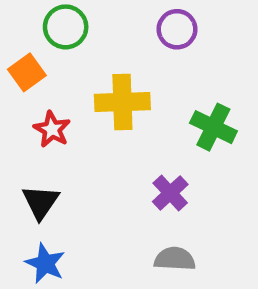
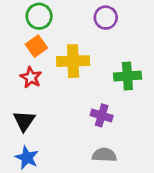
orange square: (27, 72) -> (36, 46), moved
green cross: (213, 127) -> (127, 76), turned -30
purple cross: (170, 193) -> (102, 115), turned -30

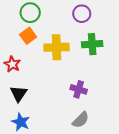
green cross: (127, 76) -> (92, 44), moved
red star: (31, 77) -> (12, 64), moved
gray semicircle: (104, 155) -> (81, 120), turned 132

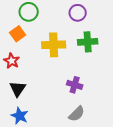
orange square: (28, 36) -> (18, 34), moved

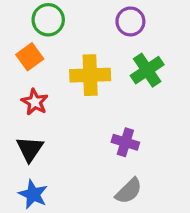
green cross: (88, 42) -> (147, 70), turned -30
red star: (12, 61) -> (35, 102), moved

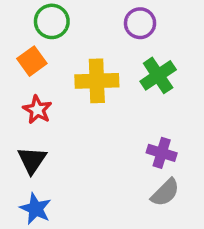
purple cross: (125, 142) -> (162, 153), moved
gray semicircle: (129, 191) -> (165, 192), moved

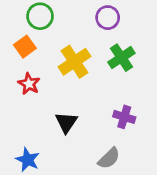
yellow cross: (97, 81) -> (75, 62), turned -32
black triangle: (32, 160) -> (66, 122), moved
gray semicircle: (165, 192) -> (109, 158), moved

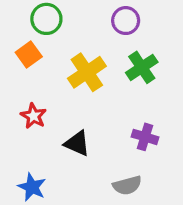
red star: (29, 84) -> (33, 116), moved
black triangle: (66, 122) -> (77, 143), turned -40
gray semicircle: (109, 158) -> (127, 185), turned 30

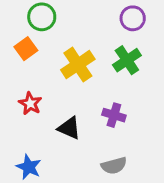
purple circle: (126, 21) -> (133, 18), moved
purple cross: (145, 137) -> (114, 115), moved

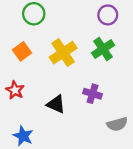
orange square: (26, 49) -> (22, 51), moved
red star: (30, 103) -> (15, 90), moved
gray semicircle: (114, 166) -> (117, 124), moved

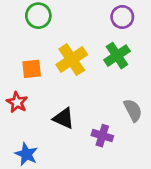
orange square: (22, 51) -> (32, 69), moved, turned 30
purple cross: (92, 94) -> (102, 136), moved
gray semicircle: (117, 124) -> (133, 110), moved, turned -102

